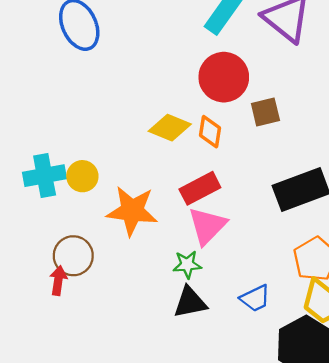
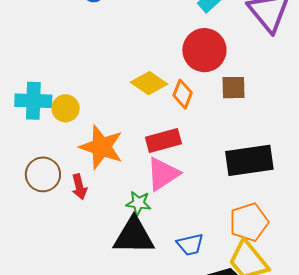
red arrow: (58, 280) -> (79, 187), moved, turned 145
black triangle: (190, 302) -> (134, 236), size x1.4

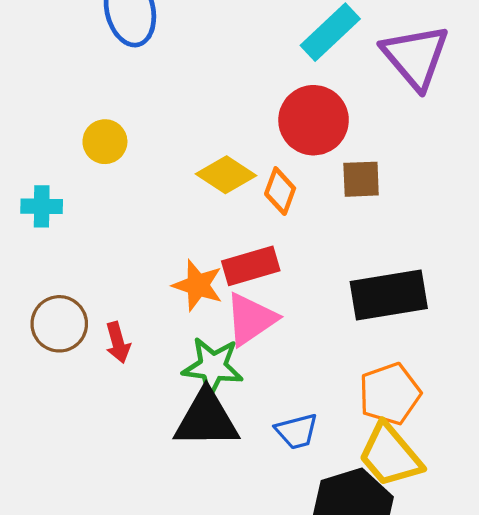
cyan cross: (33, 101) -> (42, 206), size x0.7
yellow circle: (66, 108) -> (105, 142), moved
orange star: (101, 147) -> (198, 285), moved, size x0.7
green star: (138, 203) -> (213, 367), size x1.5

